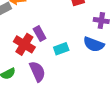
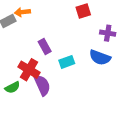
red cross: (24, 44) -> (29, 70), moved

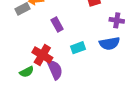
purple rectangle: (45, 46) -> (57, 25), moved
blue semicircle: (100, 58) -> (109, 43), turned -30

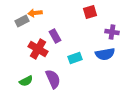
red cross: (42, 55) -> (38, 49), moved

